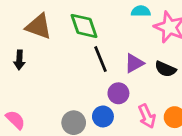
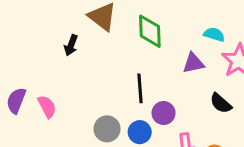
black line: (100, 59) -> (140, 88), moved
purple triangle: (134, 63) -> (193, 63), moved

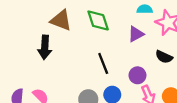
black arrow: (71, 45) -> (45, 47), size x1.5
purple circle: (164, 113) -> (137, 75), moved

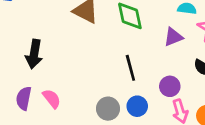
black arrow: (45, 47) -> (34, 54), moved

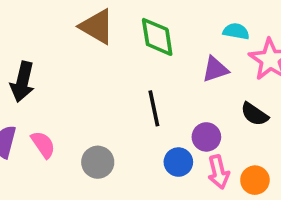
blue circle: (137, 106) -> (178, 162), moved
gray circle: (108, 109) -> (98, 162), moved

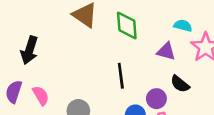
purple triangle: (215, 69) -> (166, 51), turned 30
black semicircle: (255, 114) -> (180, 84), moved

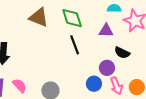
black line: (121, 76) -> (75, 45), moved

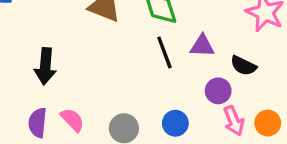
purple triangle: (106, 31) -> (202, 46), moved
blue circle: (94, 84) -> (175, 123), moved

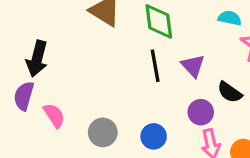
purple triangle: (202, 46) -> (193, 66), turned 35
purple semicircle: (38, 123) -> (24, 96), moved

